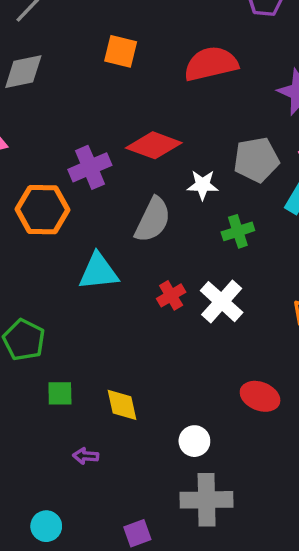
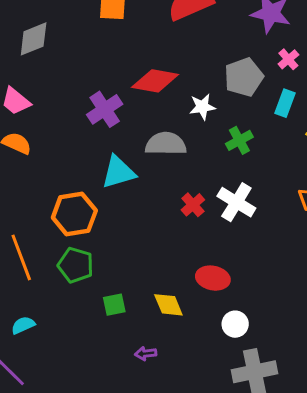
orange hexagon: (43, 210) -> (74, 214), moved
gray semicircle: (153, 220) -> (166, 144), turned -105
cyan triangle: (98, 272) -> (118, 172), moved
red ellipse: (260, 396) -> (213, 278), moved

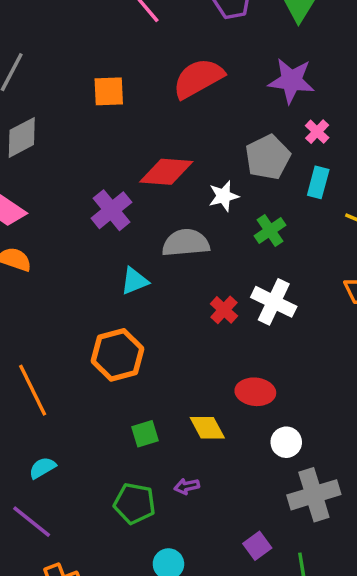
cyan triangle: (118, 172) -> (134, 281), size x0.7
orange hexagon: (74, 214) -> (118, 355), moved
green pentagon: (76, 265) -> (135, 503), moved

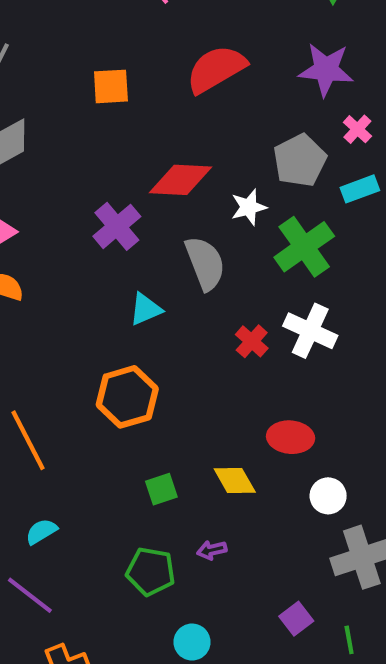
cyan rectangle: (318, 182) -> (360, 189), turned 56
green cross: (270, 230) -> (304, 247), size x1.6
gray semicircle: (186, 243) -> (205, 263), turned 75

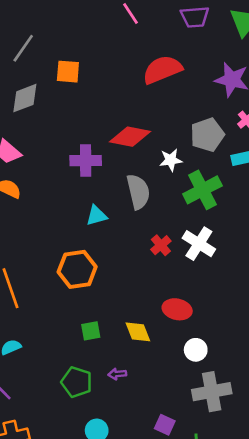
orange square: (111, 86) -> (68, 72), moved
purple cross: (117, 226) -> (86, 161), turned 32
purple square: (296, 619) -> (165, 425), turned -36

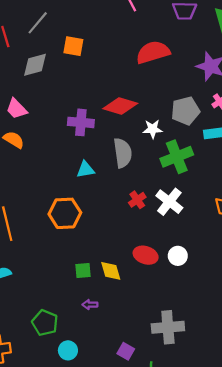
green square: (91, 331) -> (83, 271), moved
white circle: (196, 350) -> (178, 256), moved
green pentagon: (77, 382) -> (45, 323), moved

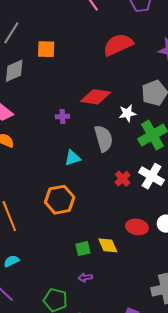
purple cross: (81, 122) -> (62, 116), size x0.6
purple arrow: (90, 305) -> (85, 278), moved

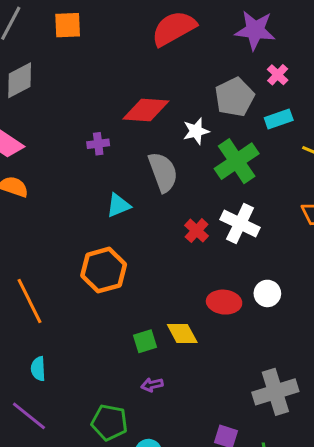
orange square: (46, 49) -> (68, 25), moved
cyan semicircle: (11, 261) -> (38, 369), turned -63

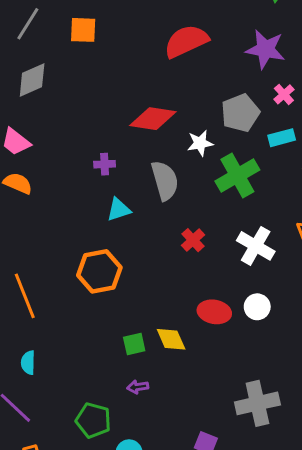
purple cross: (98, 144) -> (105, 164), moved
white cross: (240, 223) -> (256, 246), moved

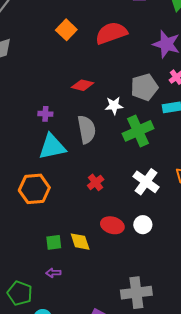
orange square: (83, 30) -> (66, 30), moved, turned 36
red diamond: (153, 119) -> (82, 85), size x0.7
cyan triangle: (119, 210) -> (52, 147), size x1.6
red cross: (193, 240) -> (96, 182), moved

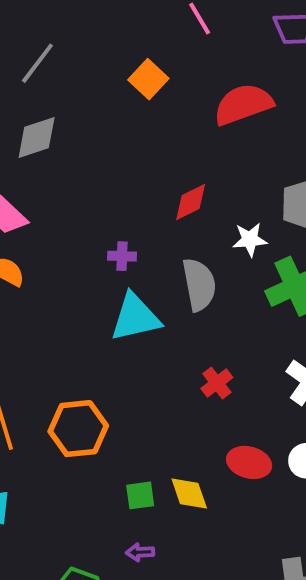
orange square: (66, 30) -> (148, 79), moved
red diamond: (82, 85) -> (191, 202), turned -40
orange hexagon: (34, 189) -> (78, 429), moved

